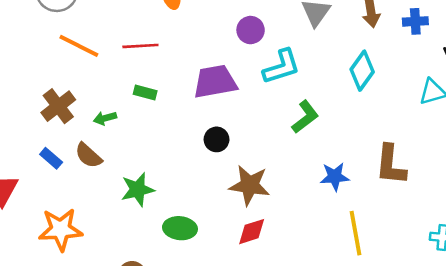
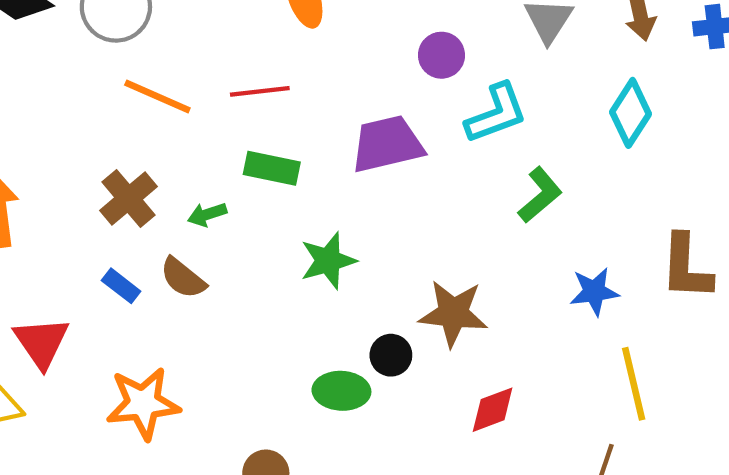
green rectangle: (145, 92) -> (272, 168), size x1.4
black circle: (217, 139) -> (391, 355), moved
green star: (138, 190) -> (328, 261), moved
red diamond: (252, 232) -> (493, 410), moved

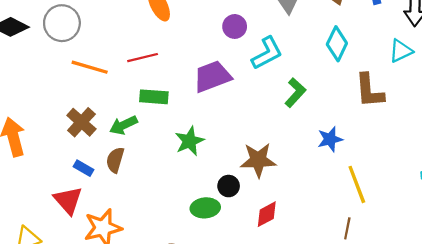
green arrow: (207, 214) -> (123, 125), size x1.4
brown L-shape: (686, 267) -> (369, 91), moved
brown semicircle: (183, 278) -> (115, 160), turned 75
red triangle: (41, 342) -> (68, 200), moved
red diamond: (493, 410) -> (267, 214), moved

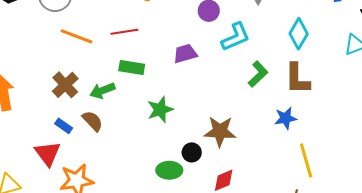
purple trapezoid: (212, 76) -> (185, 54), size x0.7
brown L-shape: (369, 91) -> (297, 79), moved
brown semicircle: (115, 160) -> (93, 121), turned 115

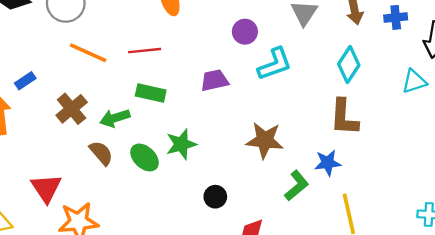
green L-shape: (258, 74) -> (297, 186), moved
blue rectangle: (64, 126) -> (25, 81), moved, turned -72
brown star: (220, 131) -> (265, 140), moved
green ellipse: (169, 170) -> (145, 157), moved, turned 40

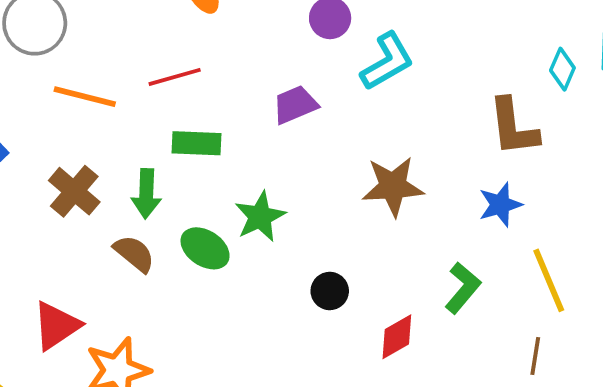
cyan diamond: (349, 65) -> (562, 69), moved, size x0.7
green arrow: (115, 118) -> (146, 194), turned -60
green L-shape: (297, 186) -> (463, 288), moved
red triangle: (46, 188) -> (56, 326), turned 40

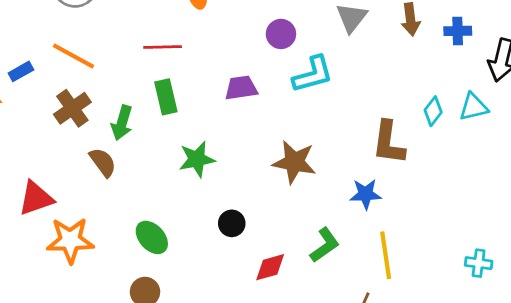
orange line: (85, 97) -> (73, 56), moved
green rectangle: (197, 143) -> (166, 97), turned 60
green ellipse: (205, 248) -> (152, 237), moved

